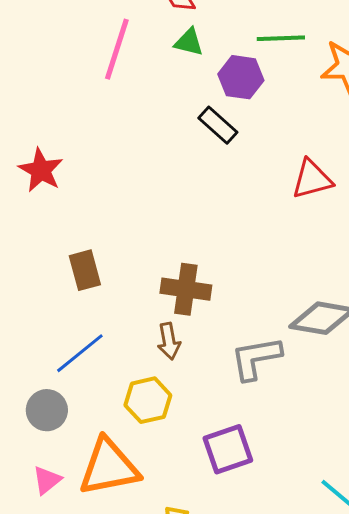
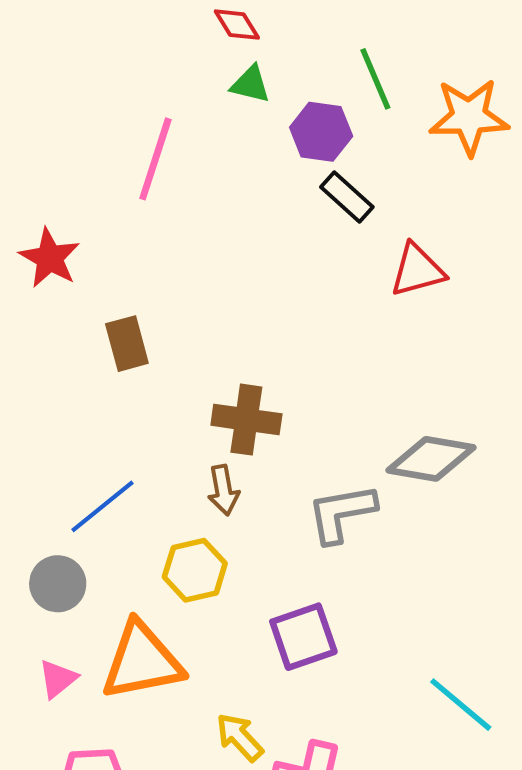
green line: (281, 38) -> (375, 79), turned 69
pink line: (117, 49) -> (155, 159), moved
black rectangle: (218, 125) -> (347, 197), moved
brown rectangle: (85, 270) -> (127, 344), moved

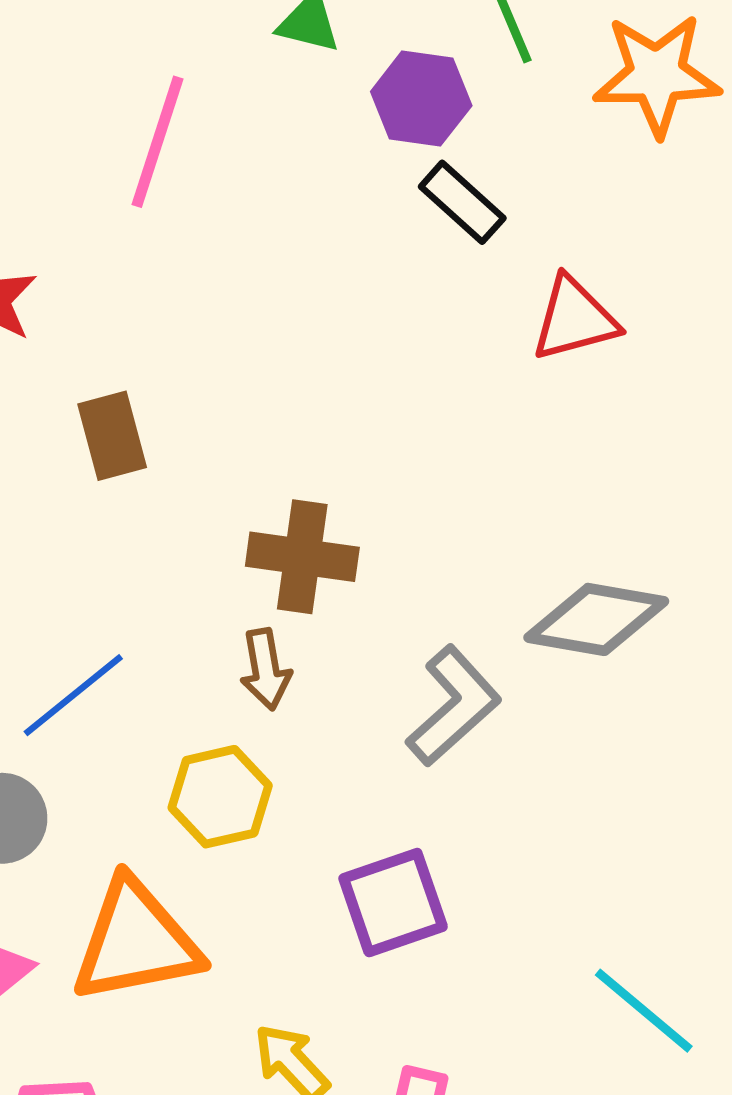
gray L-shape: (341, 513) -> (454, 706), turned 148

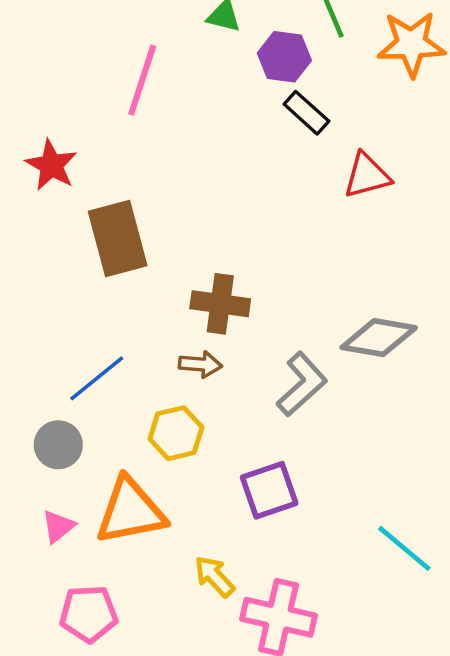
brown rectangle: (112, 436) -> (118, 239), size x1.6
brown arrow: (266, 669) -> (200, 364), turned -75

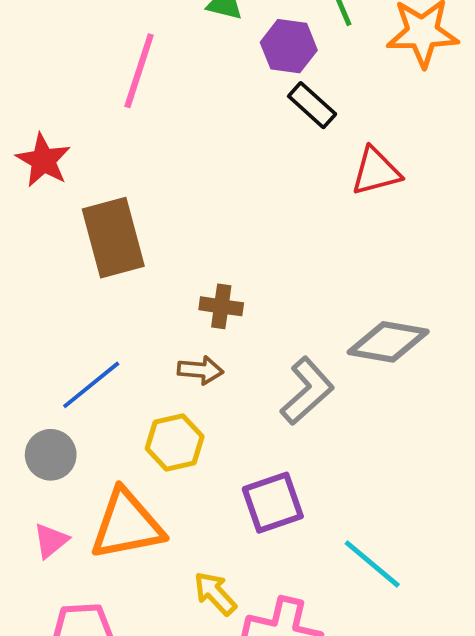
brown cross: (220, 304) -> (221, 306), size x0.7
cyan line: (404, 548) -> (372, 564), moved

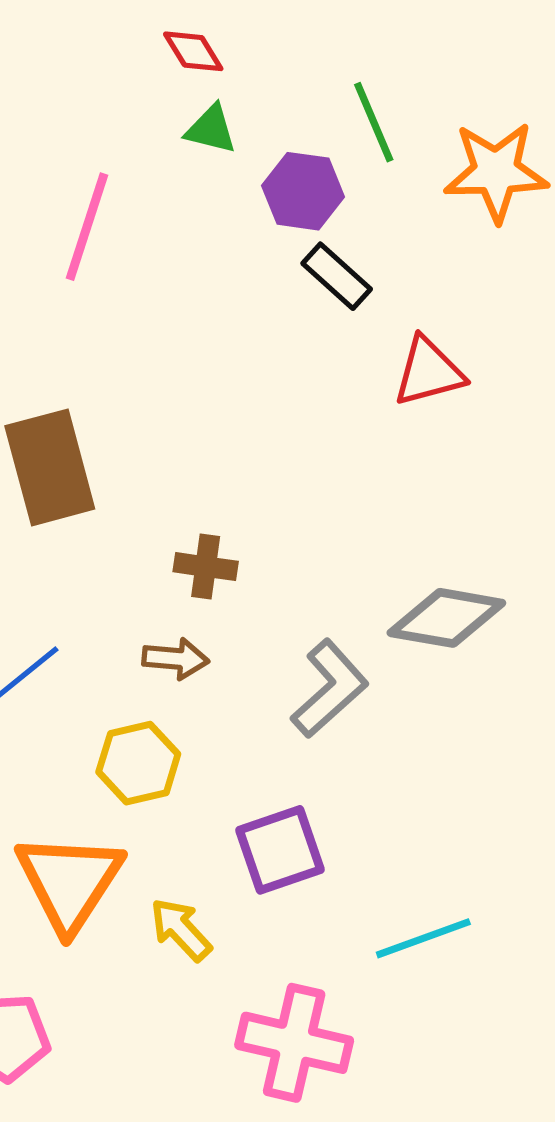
orange triangle: (127, 525) -> (69, 882), turned -46
cyan line: (372, 564) -> (423, 938), turned -60
yellow arrow: (215, 593) -> (181, 930), moved

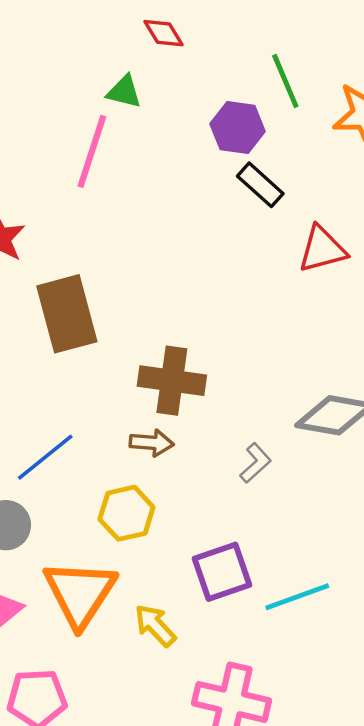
green triangle: (211, 129) -> (124, 92), moved
brown cross: (206, 567) -> (172, 381), size x1.6
gray L-shape: (330, 689) -> (255, 463), size x0.6
cyan line: (423, 938) -> (297, 597), moved

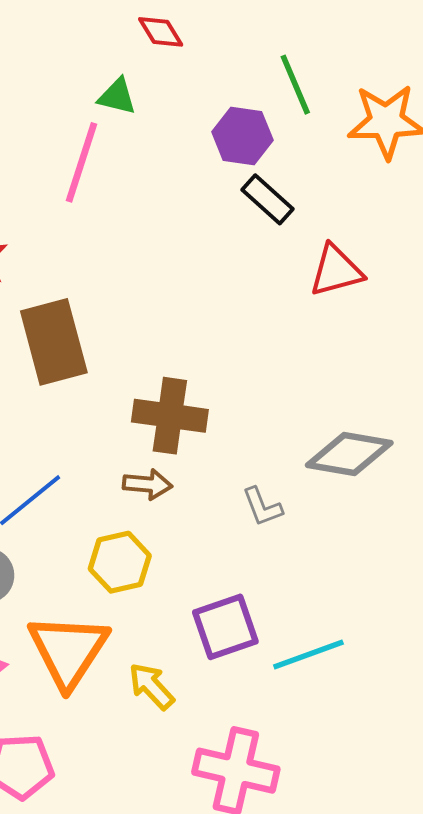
gray L-shape: (255, 463) -> (262, 507), turned 111

